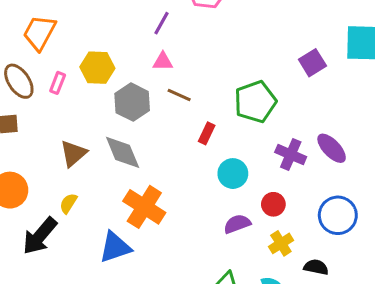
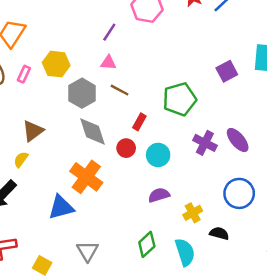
gray diamond: (123, 152) -> (92, 132), moved
yellow semicircle: (68, 203) -> (21, 159), moved
red circle: (273, 204) -> (126, 148), moved

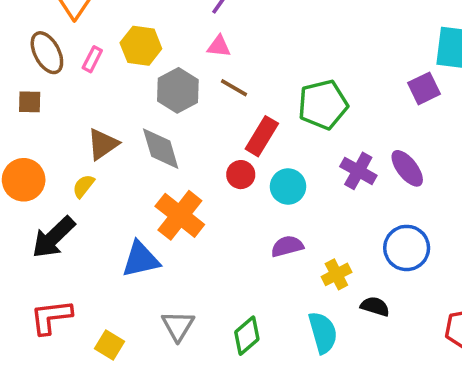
purple square: (227, 71) -> (424, 88), moved
red rectangle: (139, 122) -> (262, 136), size x1.5
gray diamond: (92, 132) -> (161, 149), moved
green diamond: (147, 244) -> (247, 336), moved

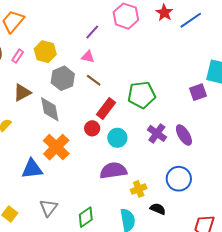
brown triangle: (103, 144) -> (22, 93), moved
purple semicircle: (287, 246) -> (113, 171), size x1.5

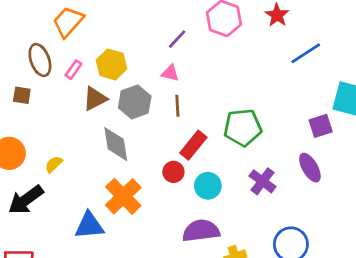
blue line: (191, 20) -> (306, 53), moved
brown line: (94, 80) -> (177, 106), turned 49
brown triangle: (22, 93) -> (95, 99), moved
purple ellipse: (184, 135) -> (310, 168), moved

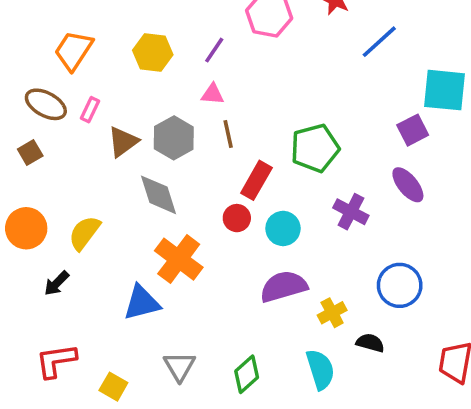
brown ellipse: (40, 60) -> (46, 104), turned -32
yellow hexagon: (112, 64) -> (153, 53), moved
brown square: (22, 95) -> (30, 152), turned -30
yellow semicircle: (54, 164) -> (84, 233), size x1.5
black arrow: (26, 200) -> (57, 283), size x0.6

